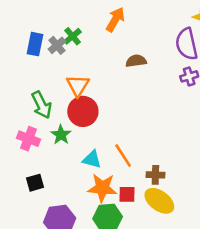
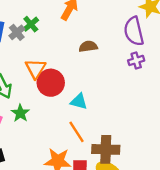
red circle: (83, 111) -> (51, 83), moved
cyan triangle: (92, 159) -> (79, 101), moved
brown cross: (155, 175) -> (106, 149), size x1.6

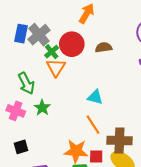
green cross: (31, 24) -> (52, 52), moved
gray cross: (17, 32) -> (39, 35), size x1.5
red circle: (51, 83) -> (72, 44), moved

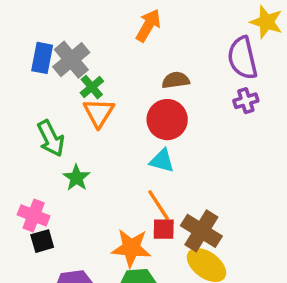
red circle: (72, 44) -> (167, 120), moved
pink cross: (16, 111) -> (34, 215), moved
brown cross: (119, 141) -> (201, 231), turned 30
red square: (96, 156) -> (164, 229), moved

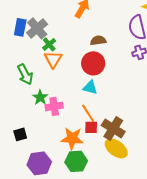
pink cross: (34, 215) -> (54, 106), moved, turned -30

